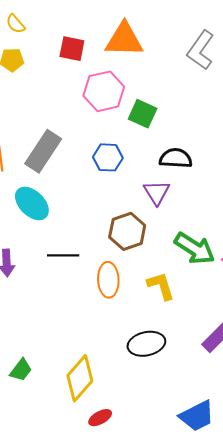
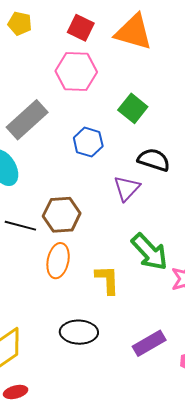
pink hexagon: (104, 91) -> (76, 71), moved
brown hexagon: (127, 231) -> (62, 215), moved

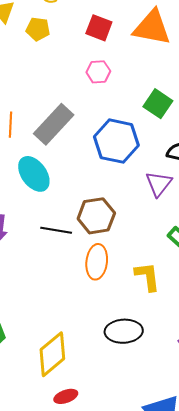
pink hexagon: (76, 71) -> (98, 72), size x0.6
blue hexagon: (88, 142) -> (116, 141), size x1.5

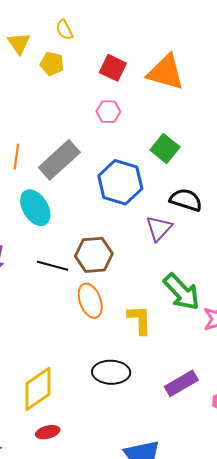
orange ellipse: (97, 262) -> (90, 301), turned -32

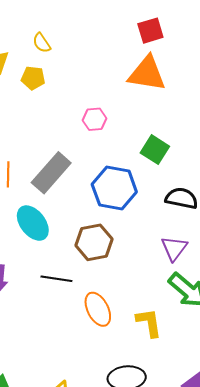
red square: (113, 68) -> (150, 31), moved, turned -36
purple triangle: (159, 228) -> (174, 248), moved
brown hexagon: (94, 255) -> (94, 242), moved

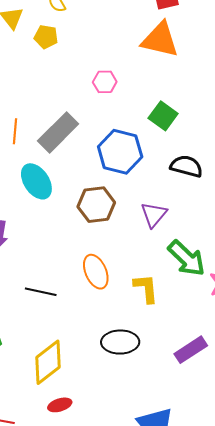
purple triangle: (174, 248) -> (154, 215), moved
black line: (56, 279) -> (41, 292), moved

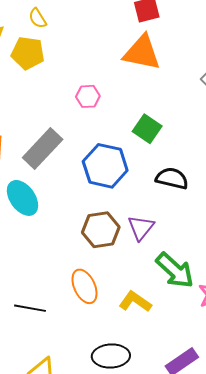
yellow pentagon: (46, 37) -> (28, 53), size x1.4
brown hexagon: (96, 205) -> (101, 230), moved
yellow L-shape: (146, 288) -> (135, 302), turned -48

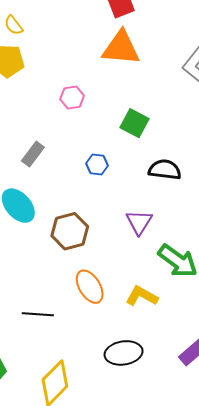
gray rectangle: (43, 148) -> (33, 154), size x0.6
blue hexagon: (105, 166) -> (97, 165), size x0.5
brown hexagon: (101, 230) -> (70, 231), moved

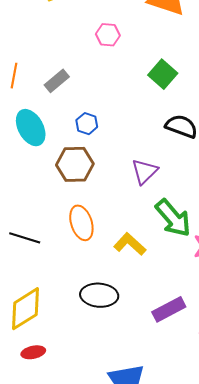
blue hexagon: (97, 165) -> (87, 124), moved

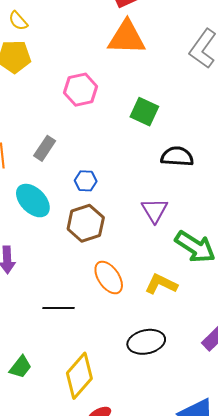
pink hexagon: (108, 35) -> (81, 90), size x1.4

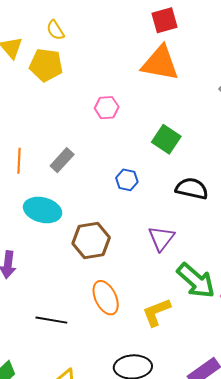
pink hexagon: (81, 90) -> (107, 108), size x0.7
blue hexagon: (86, 181) -> (127, 180), moved
cyan ellipse: (33, 201) -> (43, 210), turned -39
yellow L-shape: (161, 284) -> (156, 312), turned -56

